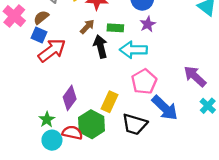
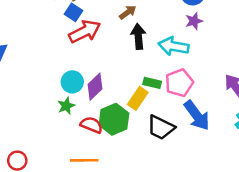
green rectangle: (115, 28) -> (152, 83), moved
cyan circle: (52, 140) -> (72, 82), moved

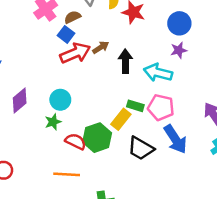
brown arrow: (128, 12) -> (101, 47), moved
pink pentagon: (179, 83) -> (161, 107), turned 30
purple diamond: (95, 87) -> (20, 101), moved

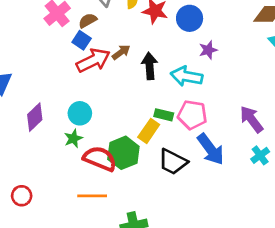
blue circle: (179, 23) -> (190, 18), moved
red semicircle: (76, 141) -> (100, 159), size x1.4

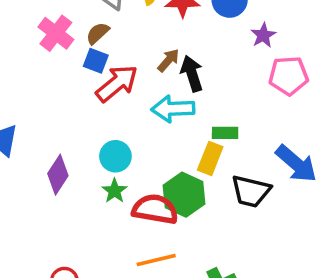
brown arrow: (121, 52) -> (168, 60), moved
cyan arrow: (187, 76) -> (173, 109), moved
pink pentagon: (192, 115) -> (288, 76), moved

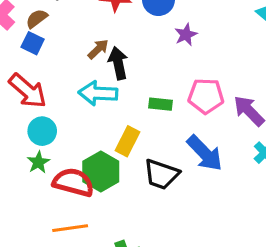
pink pentagon: (288, 76) -> (206, 96), moved
red arrow: (117, 83) -> (28, 91), moved, turned 75
green rectangle: (225, 133) -> (160, 104), moved

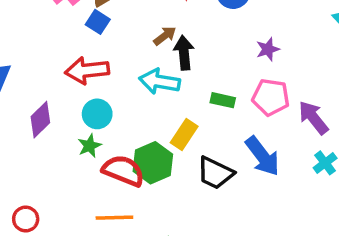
purple star: (186, 35) -> (268, 49), moved
red arrow: (28, 91) -> (87, 71), turned 126

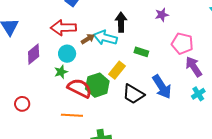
brown arrow: (165, 36) -> (88, 39), moved
purple star: (268, 49) -> (162, 15), moved
pink pentagon: (271, 97) -> (182, 44), moved
red circle: (26, 219) -> (22, 104), moved

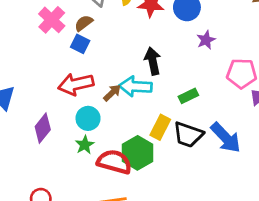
green rectangle: (141, 52) -> (188, 96), turned -32
black trapezoid: (133, 94) -> (188, 135), moved

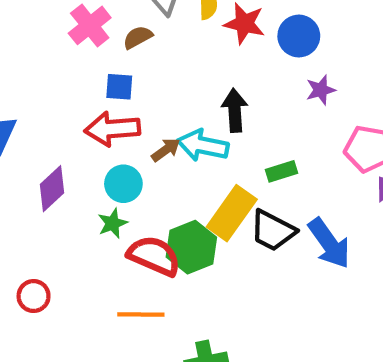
blue square: (80, 44) -> (119, 87), moved, turned -30
yellow rectangle: (160, 127) -> (232, 213), size x1.4

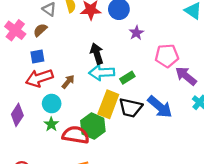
cyan arrow: (203, 145) -> (102, 73), moved

